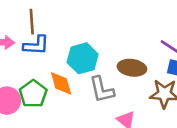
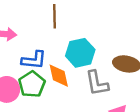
brown line: (32, 22) -> (55, 16), moved
blue L-shape: (36, 45) -> (34, 60), moved

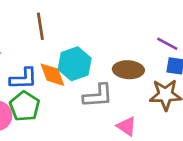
orange diamond: (59, 76) -> (52, 75), moved
gray L-shape: (97, 83) -> (98, 96), turned -76

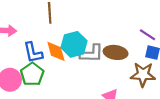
blue L-shape: (23, 79) -> (33, 53), turned 75
gray L-shape: (98, 96) -> (92, 54), moved

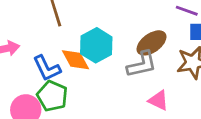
brown ellipse: (116, 52) -> (152, 43), turned -30
gray L-shape: (92, 54) -> (142, 64), moved

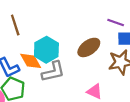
gray L-shape: (142, 64) -> (53, 72), moved

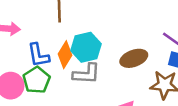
orange diamond: (31, 61) -> (65, 55), turned 45

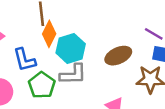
orange diamond: (65, 55) -> (49, 34), moved
green pentagon: (36, 80) -> (42, 85), moved

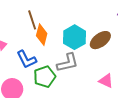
cyan hexagon: (71, 48) -> (75, 37), moved
green pentagon: (42, 85) -> (45, 77), turned 30

